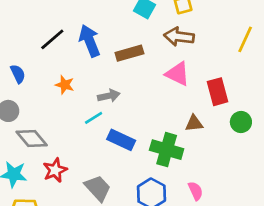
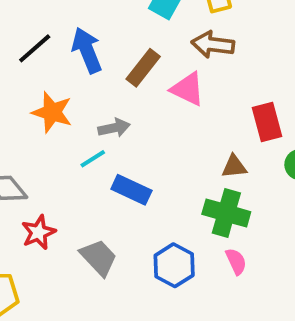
brown rectangle: (129, 53) -> (143, 68), turned -36
pink triangle: (178, 74) -> (188, 89), moved
orange star: (65, 85) -> (52, 112), size x1.5
green cross: (167, 150) -> (226, 213), moved

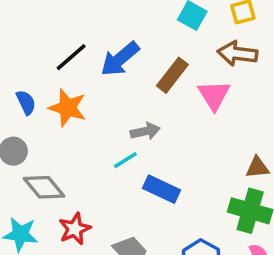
blue arrow: (87, 50) -> (120, 59), turned -108
pink triangle: (188, 89) -> (214, 95), turned 32
orange star: (52, 112) -> (68, 108), moved

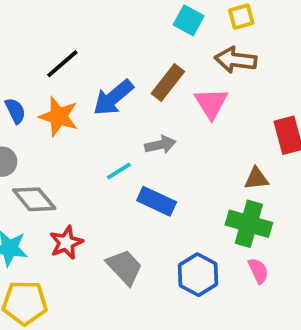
blue arrow: (120, 59) -> (113, 98), moved
gray arrow: (145, 131) -> (160, 145), moved

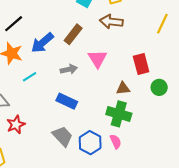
pink triangle: (211, 103) -> (98, 59), moved
cyan line: (119, 171) -> (30, 77), moved
gray trapezoid: (125, 267) -> (62, 136), moved
pink semicircle: (258, 271) -> (116, 142), moved

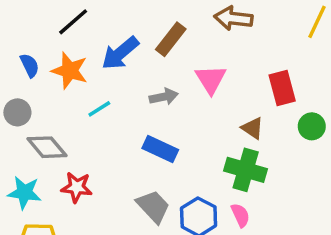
brown triangle: (123, 88) -> (253, 128), turned 40
red star: (16, 125) -> (77, 187), turned 30

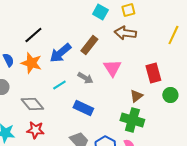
gray arrow: (164, 97) -> (85, 78), turned 42
cyan line: (99, 109) -> (59, 85), moved
brown triangle: (253, 128) -> (136, 96), turned 48
gray diamond: (47, 147) -> (32, 104), moved

